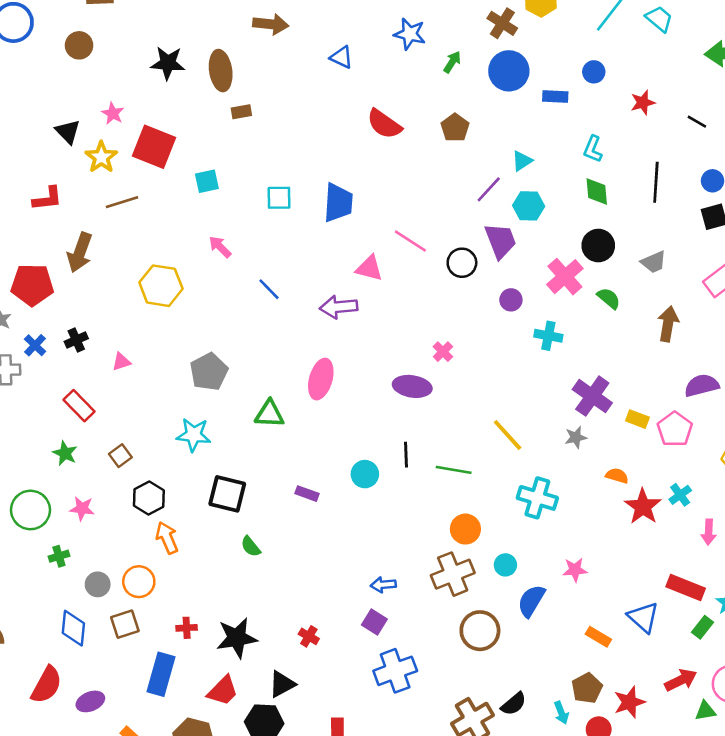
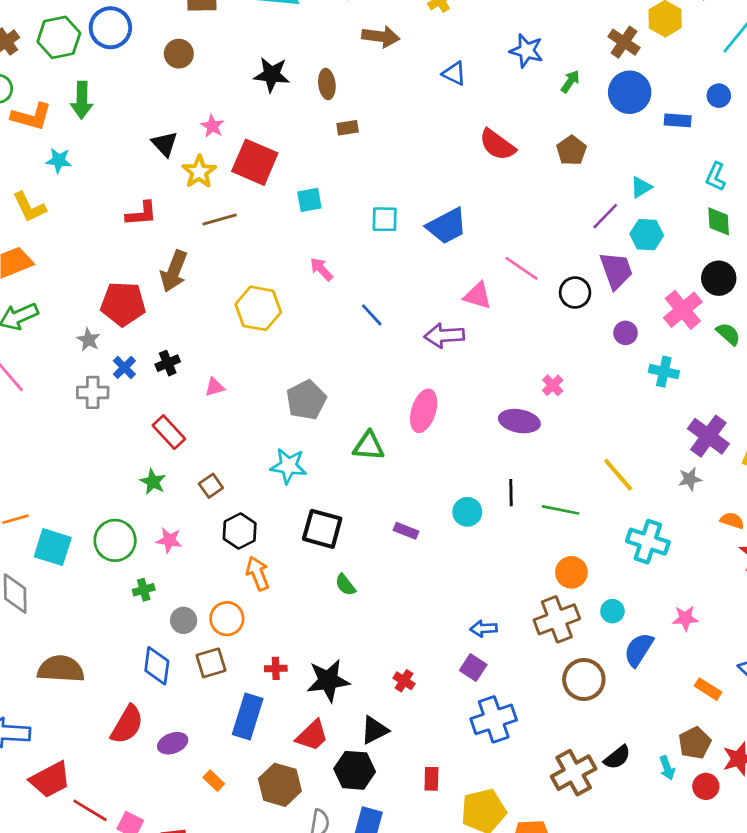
brown ellipse: (221, 71) -> (327, 84), size x0.7
blue trapezoid: (338, 203) -> (447, 226), turned 57

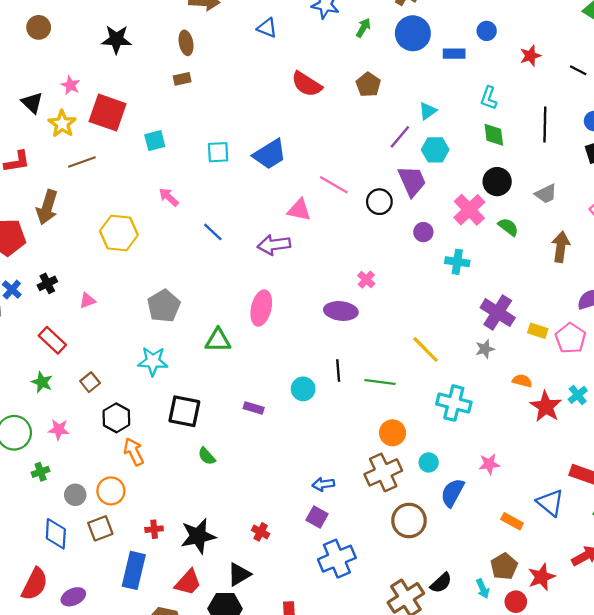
brown ellipse: (327, 84) -> (186, 43), moved

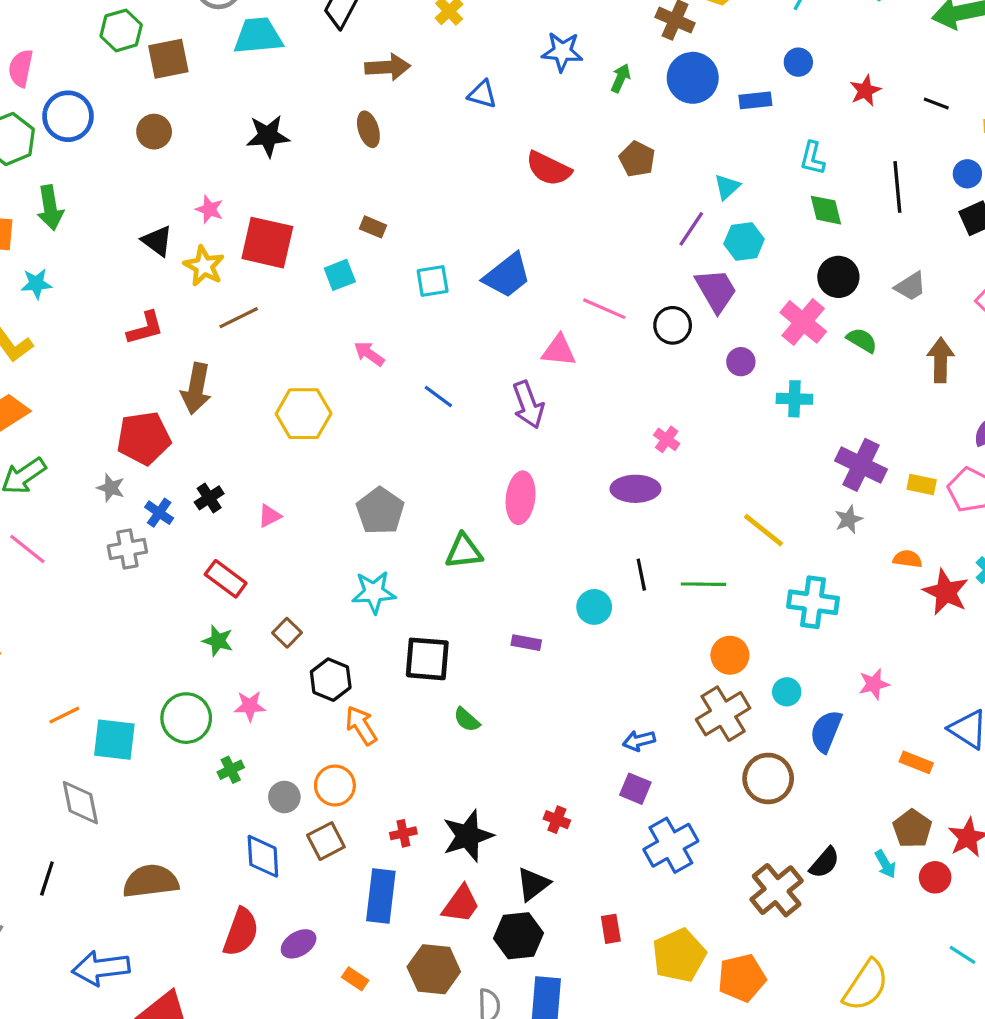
brown rectangle: (182, 79) -> (373, 227), moved, turned 42
purple arrow: (274, 245) -> (528, 405), turned -96

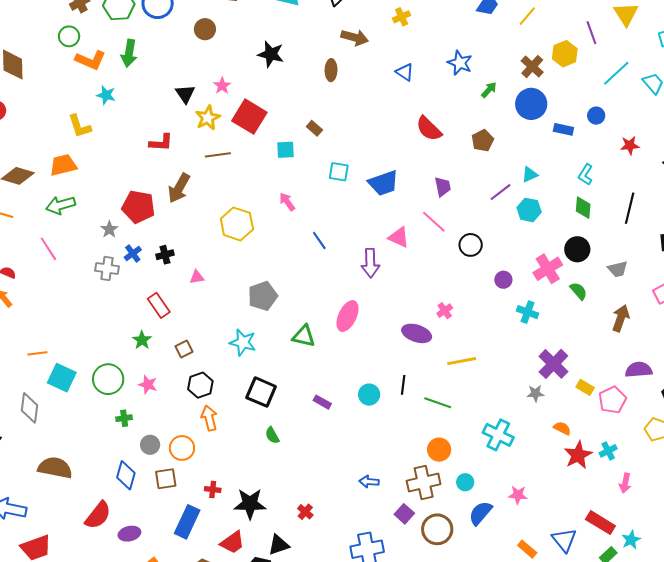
purple trapezoid: (716, 290) -> (443, 187), moved, size x0.7
yellow line: (763, 530) -> (462, 361), moved, turned -68
purple square: (635, 789) -> (404, 514), moved

